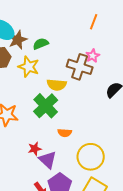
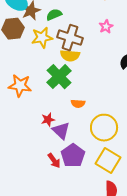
yellow star: (29, 67) -> (42, 38), turned -30
brown cross: (80, 67) -> (70, 38), moved

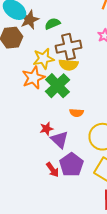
yellow star: (42, 38) -> (44, 59), moved
brown cross: (70, 38) -> (68, 47), turned -30
orange star: (20, 86) -> (34, 78), moved, turned -30

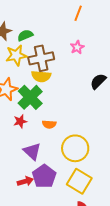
yellow star: (44, 59) -> (16, 55), moved
red star: (46, 129) -> (20, 121), moved
red arrow: (52, 170) -> (25, 181), turned -70

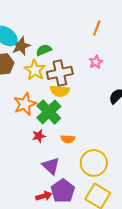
yellow star: (16, 55) -> (35, 70), turned -30

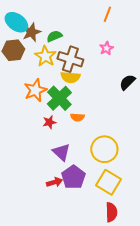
brown cross: (60, 73) -> (70, 59), turned 30
orange semicircle: (68, 139) -> (77, 117), moved

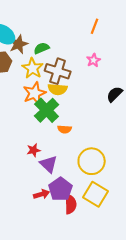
orange star: (35, 90) -> (35, 93), moved
red star: (49, 122) -> (34, 150), moved
red semicircle: (111, 212) -> (71, 204), moved

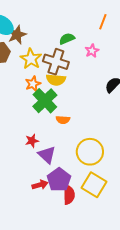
orange line: (95, 26) -> (103, 22), moved
green semicircle: (42, 48) -> (67, 39), moved
orange star: (35, 93) -> (33, 84), size x0.7

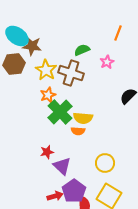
brown star: (17, 35) -> (32, 46), turned 30
yellow semicircle: (56, 80) -> (83, 118), moved
yellow circle: (90, 152) -> (105, 163), size x0.7

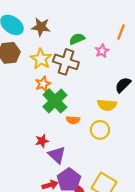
orange line: (118, 33) -> (121, 32), moved
brown star: (32, 46) -> (41, 27), moved
yellow semicircle: (83, 118) -> (107, 105), moved
yellow circle: (105, 163) -> (100, 130), moved

